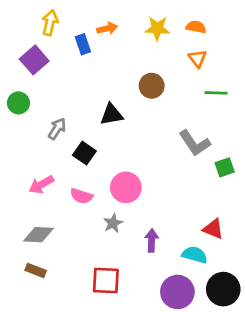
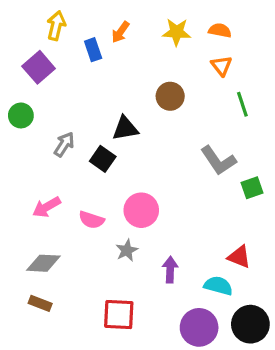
orange arrow: (107, 28) -> (120, 32), turned 138
green line: (216, 93) -> (242, 104), turned 70
black square: (84, 153) -> (103, 159), moved

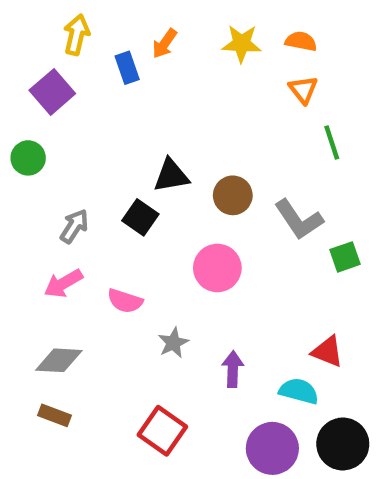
brown circle: (170, 96) -> (233, 195), moved
gray arrow: (64, 144) -> (74, 226), moved
pink circle: (141, 210) -> (217, 268), moved
red square: (119, 315) -> (162, 431), turned 32

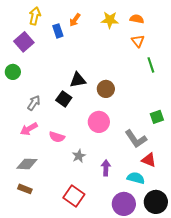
gray L-shape: (299, 220) -> (136, 139), moved

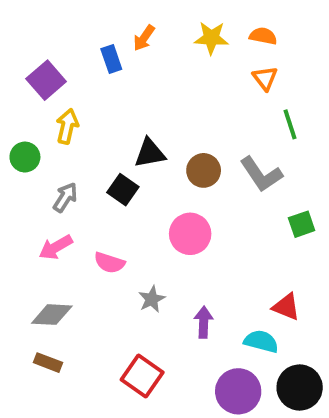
yellow arrow: (35, 16) -> (67, 126), moved
green circle: (13, 72) -> (25, 157), moved
gray L-shape: (136, 139) -> (261, 174), moved

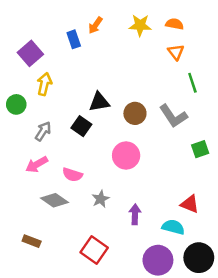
gray diamond: (52, 315) -> (55, 200), moved, turned 32

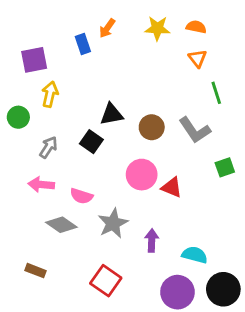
purple square: (30, 53) -> (34, 60), turned 30
pink arrow: (37, 164) -> (41, 185), turned 35
gray star: (100, 199) -> (113, 223), size x1.5
red triangle: (190, 204) -> (172, 187), moved

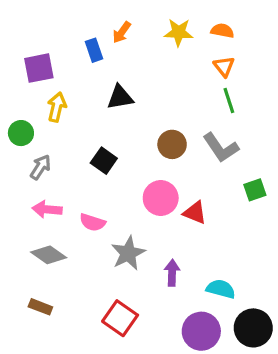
green line: (216, 93) -> (229, 101), moved
black triangle: (112, 114) -> (120, 97), moved
gray arrow: (48, 147) -> (40, 167), moved
gray diamond: (61, 225) -> (49, 255), moved

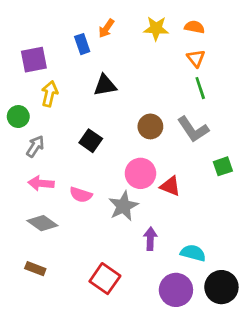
gray star: (128, 253) -> (123, 206), moved

